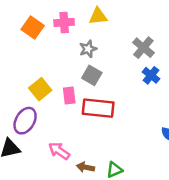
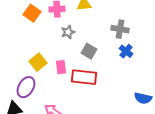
gray cross: (143, 48) -> (120, 29), turned -30
gray star: (88, 49) -> (68, 32), moved
gray square: (92, 75) -> (89, 51), moved

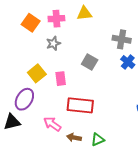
gray star: (68, 32) -> (53, 43), moved
red rectangle: (84, 77) -> (80, 105), moved

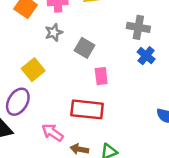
gray square: (90, 62) -> (85, 48), moved
pink rectangle: (61, 79) -> (101, 76), moved

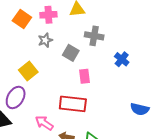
gray cross: (138, 27) -> (94, 36), moved

